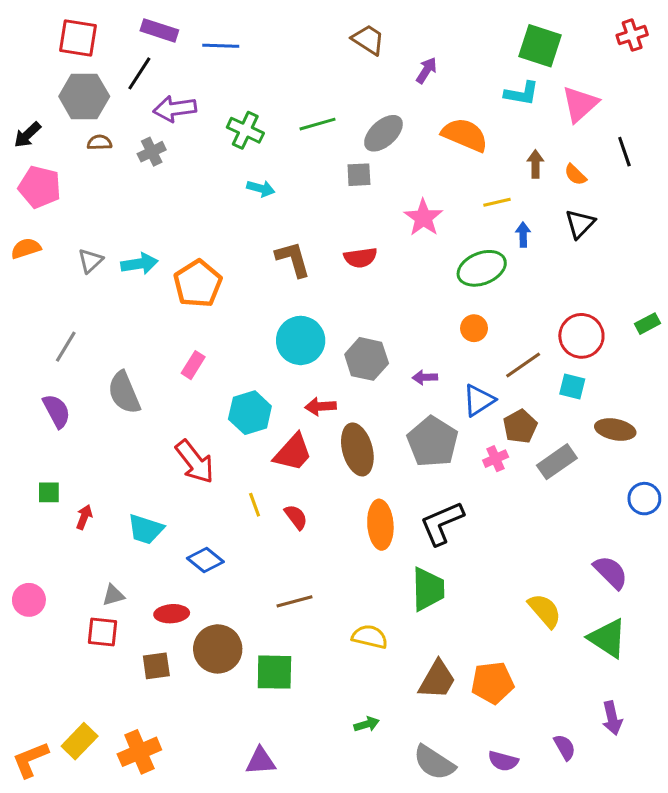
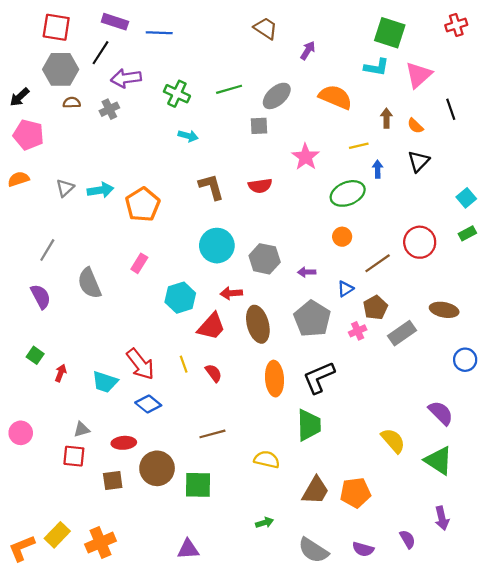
cyan square: (572, 387) -> (466, 198), moved, turned 36
blue triangle: (479, 400) -> (345, 289), size x0.7
red arrow: (195, 462) -> (140, 364), moved
green square: (49, 492) -> (35, 355), turned 35

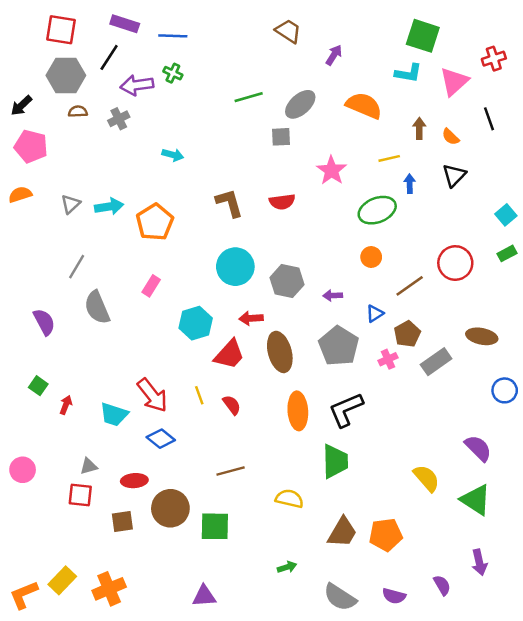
red cross: (456, 25) -> (494, 59), moved
green cross: (177, 94) -> (173, 73), moved, size x0.7
cyan arrow: (188, 136) -> (173, 155), moved
gray line: (47, 250) -> (77, 267), moved

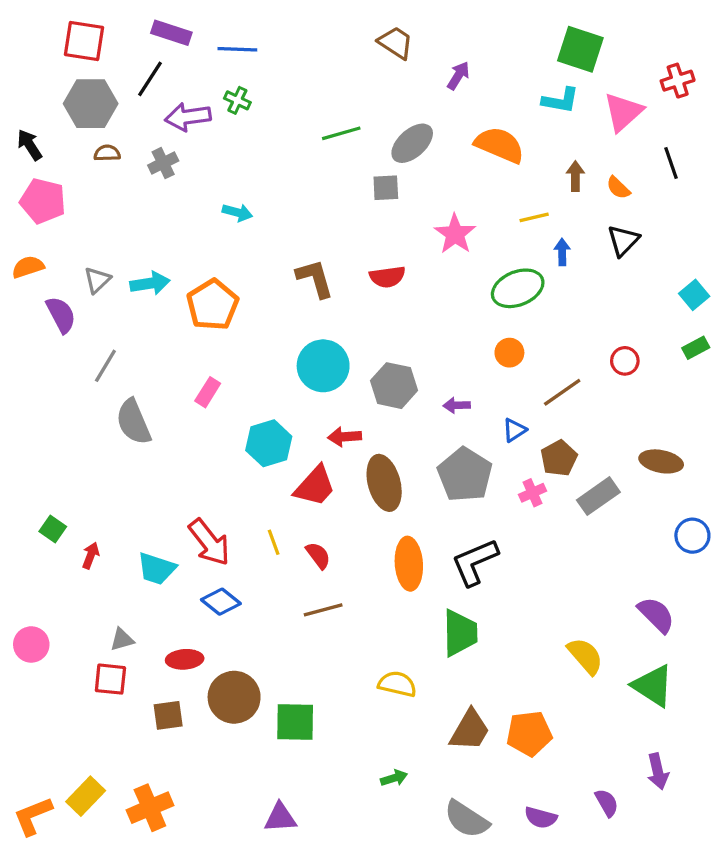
black arrow: (21, 106) -> (30, 145), turned 100
red circle: (455, 263) -> (625, 361), size x0.6
purple semicircle: (44, 322) -> (61, 315), moved
brown line: (231, 471) -> (323, 610), moved

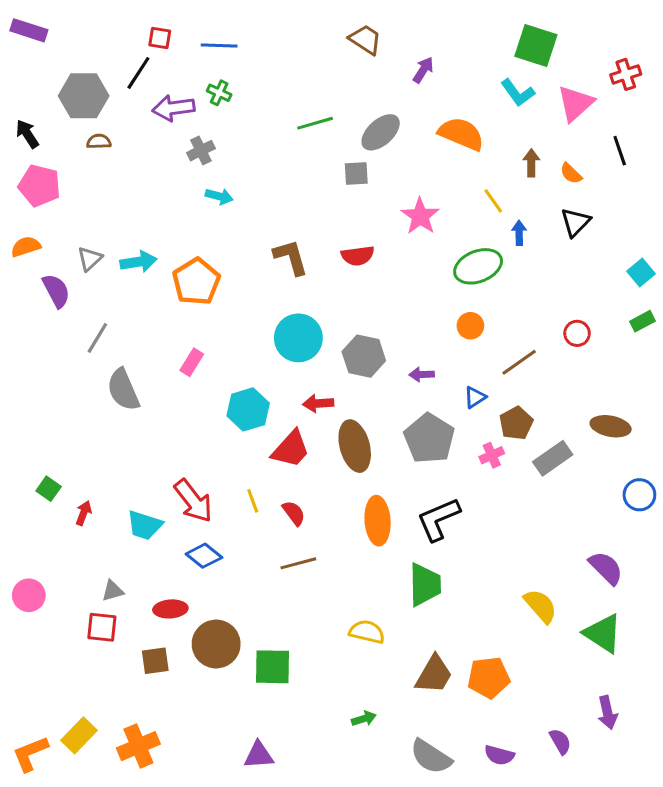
purple rectangle: (171, 33) -> (29, 30), moved
red square: (84, 41) -> (160, 38), moved, size x0.6
cyan L-shape: (561, 100) -> (518, 93), turned 44
gray cross: (163, 163) -> (201, 151), moved
yellow line: (534, 217) -> (493, 201), turned 68

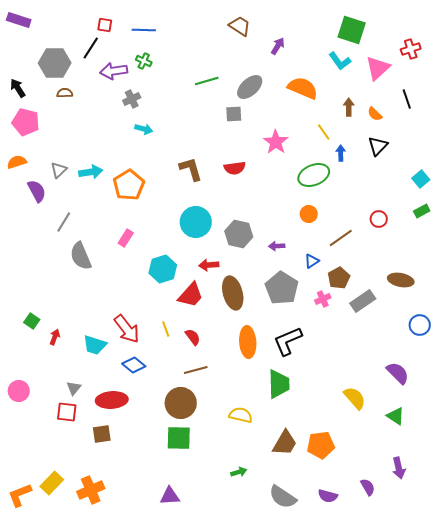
gray triangle: (113, 591) -> (74, 388), turned -35
red ellipse: (170, 609) -> (112, 400), size x1.4
green triangle: (603, 633) -> (396, 416), size x0.7
brown circle: (216, 644) -> (181, 403), moved

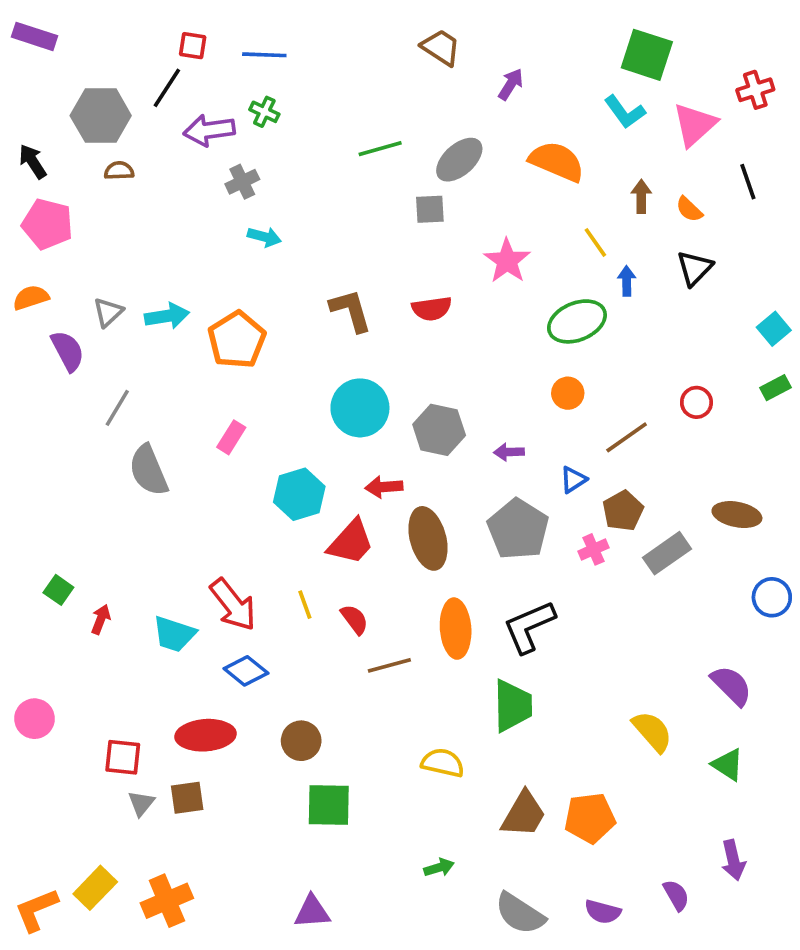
brown line: (196, 370) -> (389, 665), moved
gray triangle: (74, 388) -> (141, 803), moved
brown circle: (181, 403) -> (301, 741), moved, size x0.7

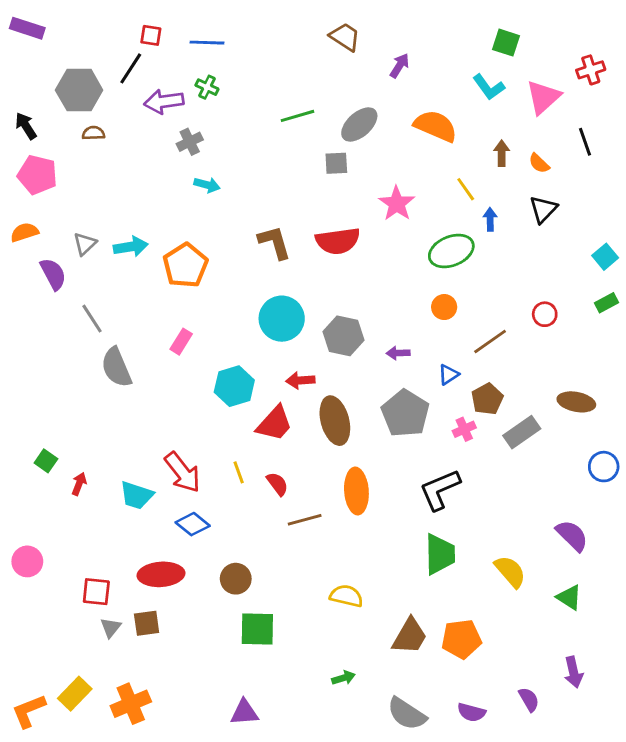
green square: (647, 55) -> (506, 43), size x0.7
red semicircle: (432, 309) -> (338, 241), size x1.4
gray line: (117, 408) -> (92, 319), turned -64
black L-shape: (529, 627) -> (440, 490), moved
green trapezoid: (513, 706) -> (440, 554), moved

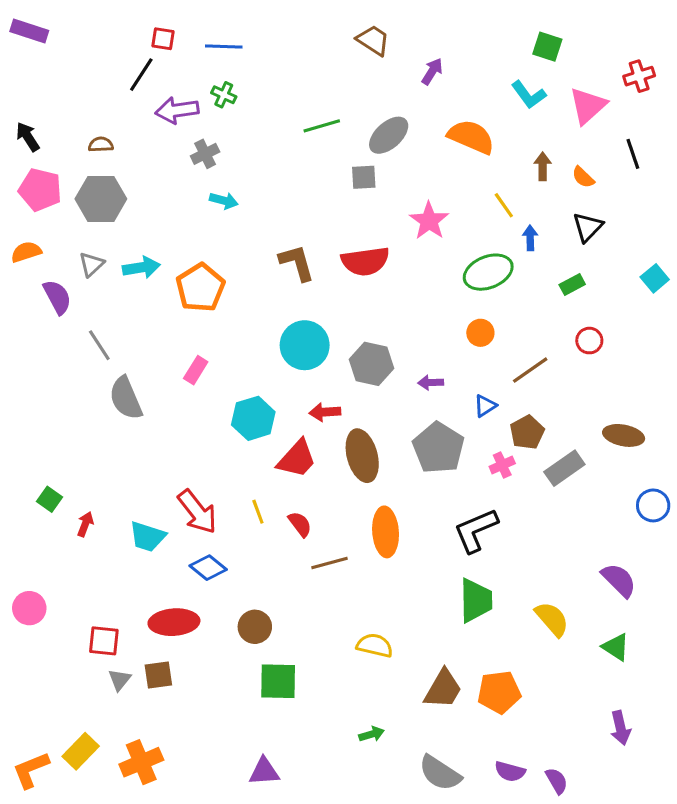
gray hexagon: (79, 90) -> (101, 199), moved
green rectangle: (607, 303) -> (572, 285), moved
purple semicircle: (529, 699) -> (557, 781), moved

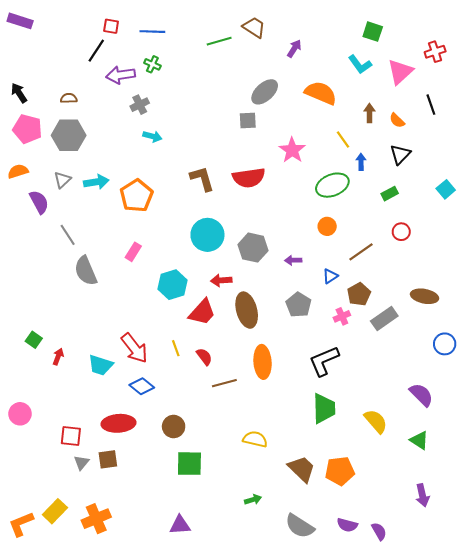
green line: (322, 126) -> (219, 41), moved
gray pentagon: (438, 448) -> (299, 305), size x0.7
brown trapezoid: (443, 689) -> (302, 469), turned -76

